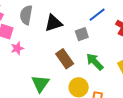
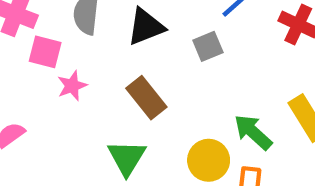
brown rectangle: (65, 59) -> (146, 98), moved
green arrow: (95, 62) -> (253, 132), moved

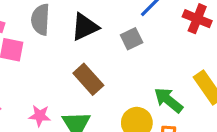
pink star: (72, 86) -> (40, 116), moved, turned 30

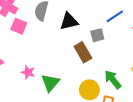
brown rectangle: (88, 79) -> (83, 52), moved

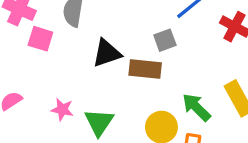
black triangle: (69, 21) -> (107, 53), moved
brown rectangle: (83, 52) -> (145, 69), turned -48

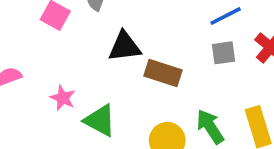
gray square: (165, 40) -> (223, 53), moved
green triangle: (99, 122) -> (100, 120), turned -48

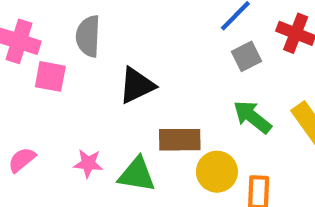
brown rectangle: (163, 73) -> (180, 140), moved
green arrow: (210, 127) -> (252, 117), moved

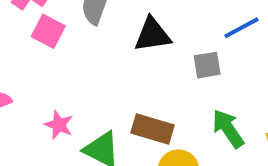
gray square: (246, 56) -> (207, 65), moved
black triangle: (137, 85) -> (153, 35), moved

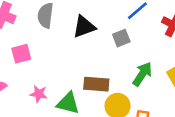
pink square: (48, 31) -> (21, 54), moved, turned -30
green arrow: (228, 129) -> (142, 74), turned 80

